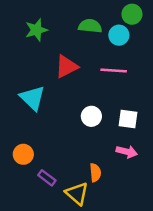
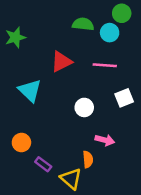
green star: (36, 30) -> (15, 37), moved
white square: (128, 119) -> (124, 98), moved, turned -30
pink arrow: (127, 152) -> (105, 140), moved

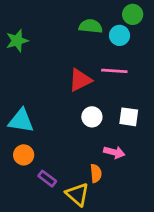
red triangle: (61, 62) -> (80, 80), moved
cyan triangle: (30, 91) -> (21, 121), moved, turned -35
white square: (124, 98) -> (129, 117), moved, turned 30

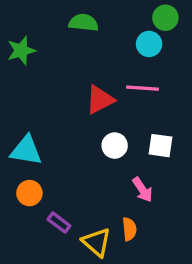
green semicircle: (91, 26) -> (83, 23), moved
pink arrow: (114, 152) -> (142, 190), turned 42
orange semicircle: (96, 173) -> (129, 229), moved

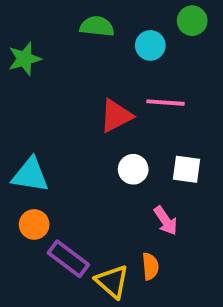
cyan circle: (149, 44) -> (150, 45), moved
purple rectangle: (59, 223) -> (68, 259), size x1.5

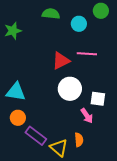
white circle: (133, 169) -> (70, 89), size x1.5
white square: (186, 169) -> (98, 99), moved

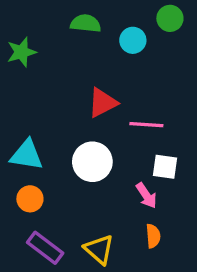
pink line: (87, 54) -> (146, 125), moved
white circle: (70, 89) -> (92, 162), moved
purple rectangle: (36, 136) -> (45, 248), moved
orange semicircle: (79, 140) -> (153, 236), moved

